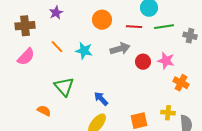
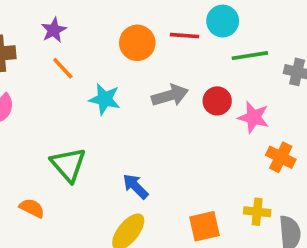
red line: (134, 27) -> (185, 36), moved
orange line: (57, 47) -> (63, 68), moved
red circle: (143, 62) -> (217, 101), moved

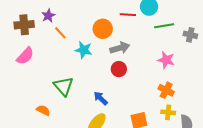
purple star: (54, 30) -> (48, 16), moved
orange circle: (137, 43) -> (103, 29), moved
red circle: (217, 101) -> (119, 69), moved
orange cross: (281, 157) -> (166, 90), moved

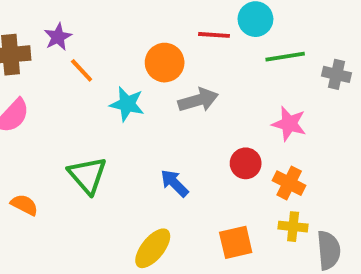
red circle: (119, 69) -> (246, 163), moved
blue arrow: (101, 98) -> (174, 183), moved
orange semicircle: (43, 110) -> (24, 205), moved

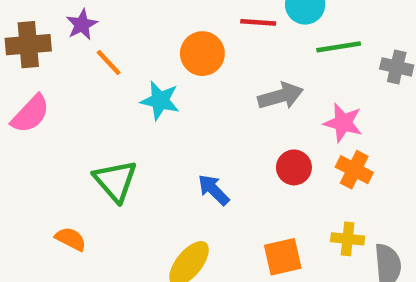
gray arrow: (198, 100) -> (281, 96), moved
orange cross: (289, 183) -> (354, 170), moved
orange semicircle: (24, 205) -> (71, 239), moved

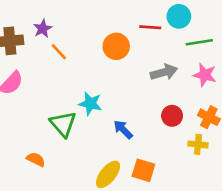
cyan star: (160, 100) -> (90, 104), moved
pink star: (343, 123) -> (205, 75), moved
yellow cross: (348, 239) -> (198, 144), moved
orange square: (283, 257) -> (143, 170), moved, turned 30

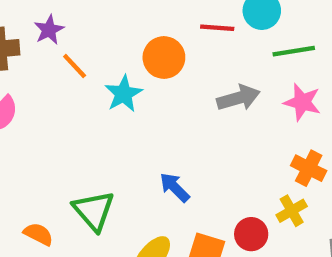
cyan star: (90, 104) -> (124, 94), moved, turned 30
red circle: (172, 116) -> (251, 234), moved
green triangle: (63, 124) -> (94, 211), moved
yellow cross: (198, 144) -> (292, 211), turned -36

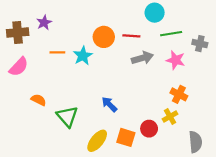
red line: (217, 28) -> (131, 36), moved
orange line: (75, 66) -> (57, 52), moved, turned -48
orange semicircle: (38, 234) -> (39, 100), moved

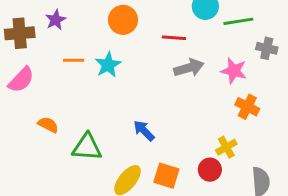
green line: (171, 34) -> (238, 21), moved
orange circle: (104, 37) -> (123, 20), moved
orange cross: (179, 94) -> (247, 107), moved
green triangle: (67, 116) -> (87, 147), turned -45
red circle: (149, 129) -> (210, 170), moved

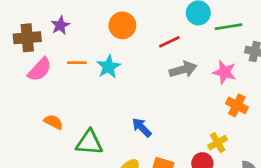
red line: (174, 38) -> (169, 42), turned -30
pink semicircle: (21, 80) -> (40, 69), moved

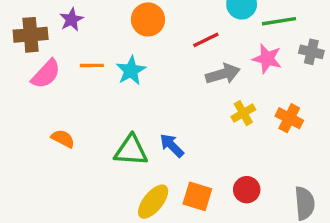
pink star: (224, 72) -> (267, 59), moved
green triangle: (89, 143) -> (131, 151), moved
yellow cross: (218, 143) -> (243, 113), moved

